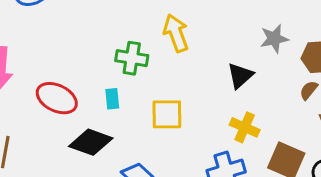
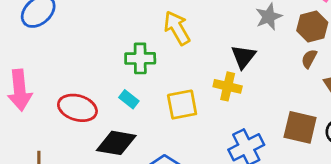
cyan rectangle: (112, 99) -> (129, 99), turned -36
yellow cross: (245, 127) -> (228, 86), moved

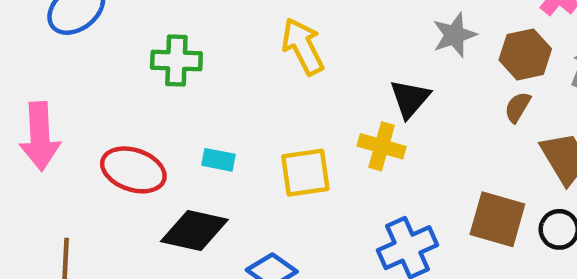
green cross: (140, 58) -> (176, 60), moved
cyan rectangle: (129, 99) -> (218, 160), turned -30

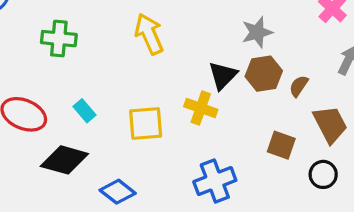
brown hexagon: (525, 54) -> (264, 74), moved
cyan rectangle: (218, 160) -> (84, 111), turned 35
brown square: (497, 219) -> (281, 145), moved, size x0.7

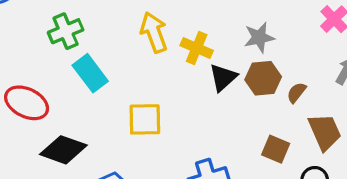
green cross: (59, 39) -> (66, 31), turned -32
yellow cross: (201, 108) -> (197, 48), moved
cyan rectangle: (84, 111) -> (90, 73), moved, size x1.6

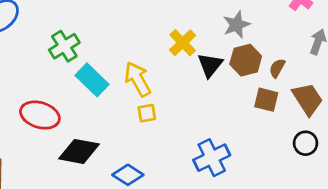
yellow arrow: (154, 32) -> (138, 79), moved
yellow cross: (197, 48) -> (183, 43), turned 32
yellow square: (145, 119) -> (147, 113), size x0.6
brown square: (276, 149) -> (266, 100), moved

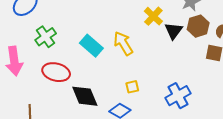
green cross: (64, 46) -> (46, 37), moved
yellow square: (147, 113) -> (132, 87), moved
black diamond: (79, 151) -> (85, 96), turned 60

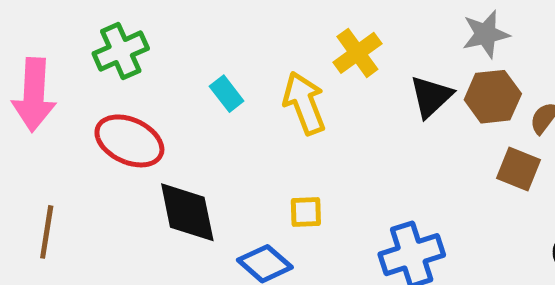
yellow cross: (153, 16) -> (357, 53), moved
cyan rectangle: (91, 46) -> (227, 94), size x0.6

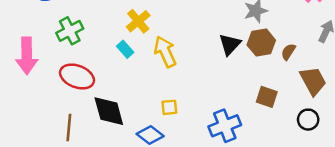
yellow cross: (357, 53) -> (138, 21), moved
brown square: (518, 169) -> (267, 97), moved
brown line: (47, 232) -> (69, 128), moved

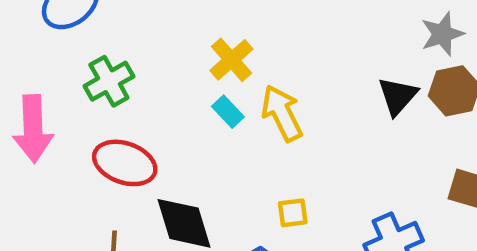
cyan rectangle: (125, 49) -> (228, 112), moved

